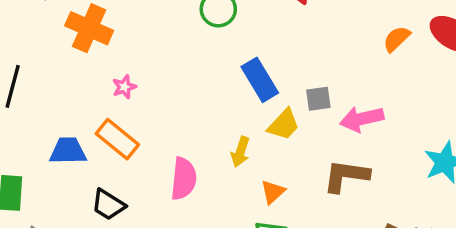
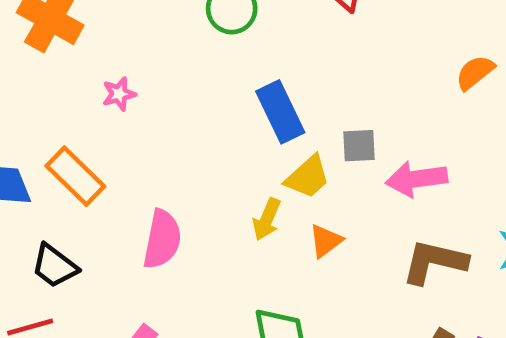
pink star: (124, 87) -> (119, 94), moved
yellow arrow: (240, 152) -> (267, 219), moved
brown L-shape: (346, 176) -> (434, 262), moved
orange triangle: (273, 192) -> (326, 241), moved

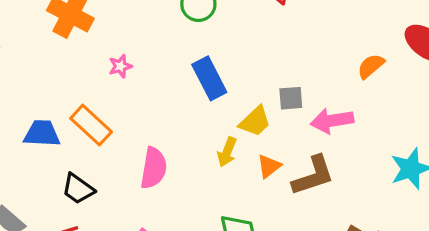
orange semicircle: (475, 72) -> (371, 66), moved
blue rectangle: (280, 112) -> (209, 78), moved
brown L-shape: (434, 262) -> (313, 176), moved, turned 150

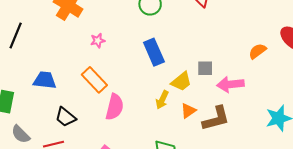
orange rectangle: (91, 125) -> (94, 80), moved

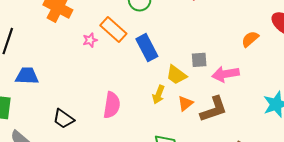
blue trapezoid: (45, 80) -> (27, 76), moved
orange rectangle: (94, 80) -> (113, 30), moved
yellow trapezoid: (181, 81) -> (176, 75), turned 80

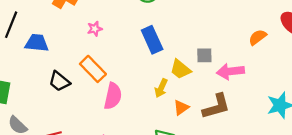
orange rectangle: (113, 30) -> (93, 69), moved
blue trapezoid: (27, 76) -> (37, 43), moved
orange triangle: (185, 103) -> (181, 108), moved
black trapezoid: (64, 119) -> (59, 81), moved

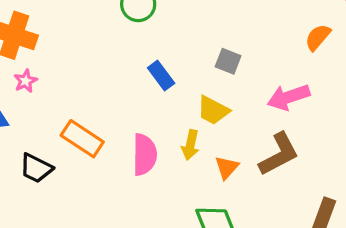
pink star: (95, 29) -> (25, 81), moved
blue rectangle: (152, 40) -> (161, 76), size x0.7
gray square: (204, 55) -> (228, 61), moved, turned 35
pink semicircle: (113, 96) -> (145, 155), moved

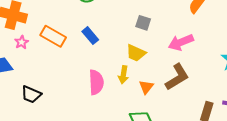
blue rectangle: (161, 76) -> (90, 36), moved
orange rectangle: (82, 139) -> (53, 36), moved

